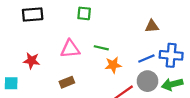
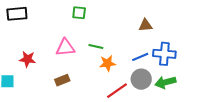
black rectangle: (33, 14) -> (17, 14), moved

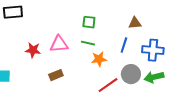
green square: (79, 13) -> (89, 22), moved
blue line: (140, 57) -> (124, 45), moved, turned -49
red star: (27, 59) -> (33, 50), moved

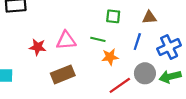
green square: (89, 22) -> (113, 16), moved
blue cross: (153, 50) -> (169, 47), turned -30
brown rectangle: (56, 75) -> (63, 74), size x1.5

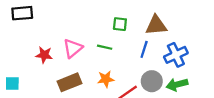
brown triangle: (149, 17) -> (156, 25), size x1.5
pink triangle: (66, 40) -> (73, 48), turned -35
orange star: (110, 57) -> (106, 79), moved

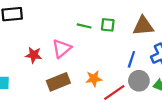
green line: (105, 47) -> (84, 26), moved
blue line: (144, 49) -> (131, 59), moved

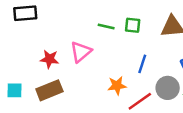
blue line: (131, 59) -> (142, 64), moved
brown rectangle: (58, 82) -> (49, 90), moved

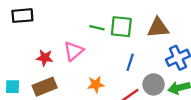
green square: (133, 25) -> (121, 27), size x1.5
orange star: (117, 86) -> (96, 84), moved

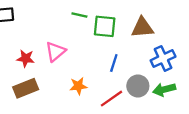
green line: (97, 28) -> (79, 15), moved

